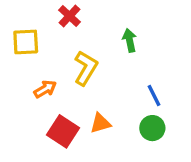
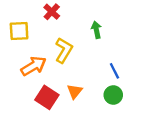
orange arrow: (45, 89) -> (34, 66), size x1.5
orange triangle: (100, 123) -> (75, 91), turned -35

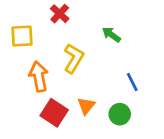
green arrow: (96, 30) -> (111, 35), turned -42
orange arrow: (34, 66) -> (39, 76), turned -70
green circle: (113, 95) -> (120, 114), moved

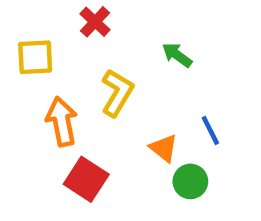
orange triangle: (86, 106) -> (164, 148), moved, turned -30

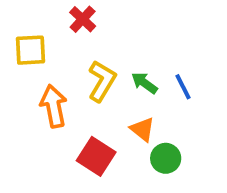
green arrow: (177, 55) -> (144, 83), moved
blue line: (210, 130) -> (183, 87), moved
red square: (86, 179) -> (96, 156), moved

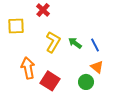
orange arrow: (54, 106) -> (28, 68), moved
orange triangle: (142, 129) -> (97, 67), moved

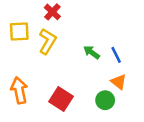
yellow L-shape: (53, 42) -> (47, 41), moved
orange arrow: (28, 68) -> (19, 90), moved

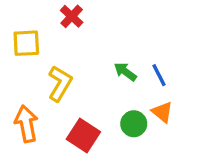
yellow L-shape: (47, 41) -> (60, 83), moved
green circle: (105, 100) -> (134, 124), moved

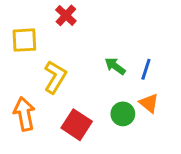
blue line: (159, 75) -> (146, 69), turned 45

